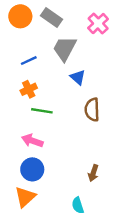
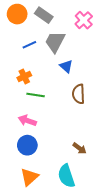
blue line: (29, 61) -> (29, 45), moved
brown arrow: (93, 173) -> (80, 148), turned -72
orange triangle: (25, 197) -> (29, 177), moved
cyan semicircle: (78, 205) -> (66, 176), size x1.6

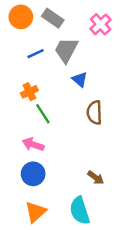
green line: (36, 95) -> (43, 114), turned 48

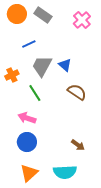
gray trapezoid: (66, 50) -> (42, 66), moved
orange cross: (29, 92) -> (12, 75), moved
brown semicircle: (94, 113) -> (77, 92), turned 126
cyan semicircle: (80, 211) -> (65, 172), turned -75

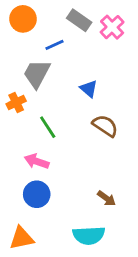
gray rectangle: (43, 15) -> (79, 20), moved
blue line: (29, 44) -> (55, 45), moved
gray trapezoid: (42, 66) -> (37, 74), moved
orange triangle: (29, 173) -> (22, 238), moved, turned 30

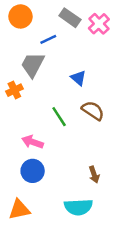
green line: (48, 127) -> (59, 117), moved
brown arrow: (107, 198) -> (94, 175), turned 35

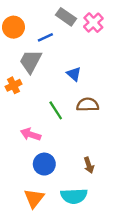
orange circle: (20, 16) -> (13, 27), moved
brown semicircle: (93, 111) -> (88, 105), turned -35
blue circle: (33, 171) -> (44, 164), moved
orange triangle: (19, 210) -> (34, 198), moved, turned -40

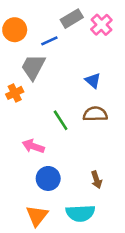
gray rectangle: (66, 17) -> (72, 19), turned -66
blue triangle: (74, 74) -> (93, 81), moved

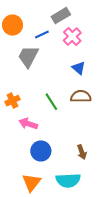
pink cross: (101, 25) -> (72, 37), moved
orange cross: (15, 93) -> (12, 101), moved

